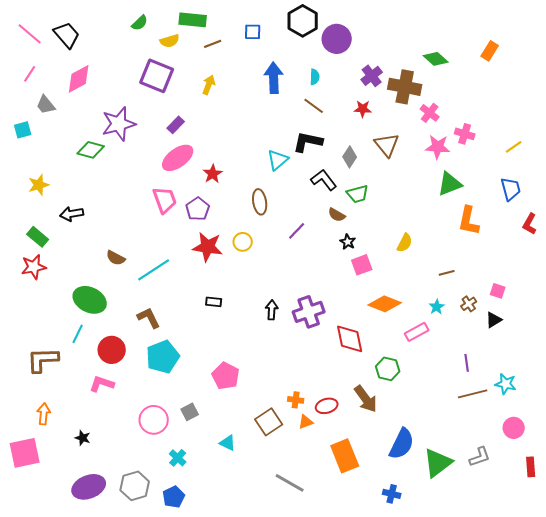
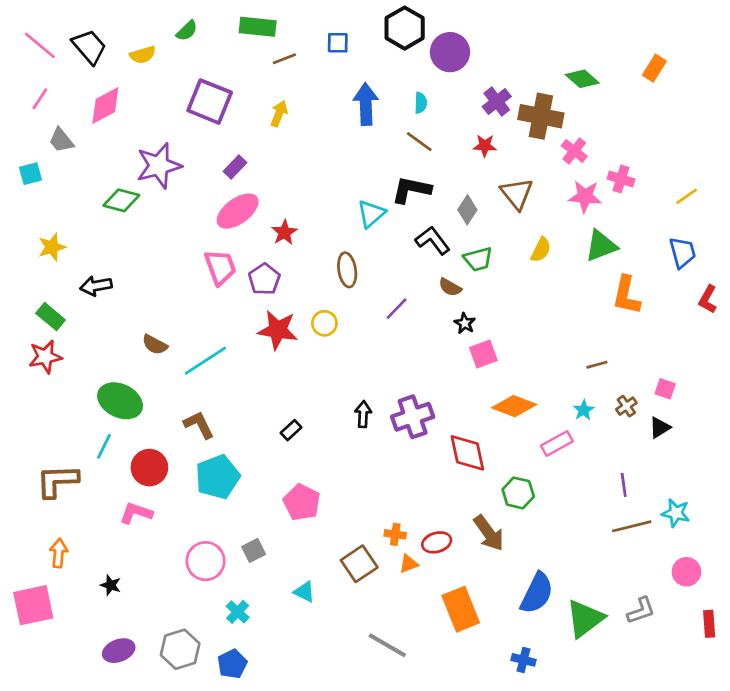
yellow semicircle: (170, 41) -> (143, 55), moved
yellow semicircle: (405, 243) -> (541, 250), moved
black rectangle: (214, 302) -> (291, 430), moved, turned -49
purple ellipse: (89, 487) -> (119, 651), size x0.7

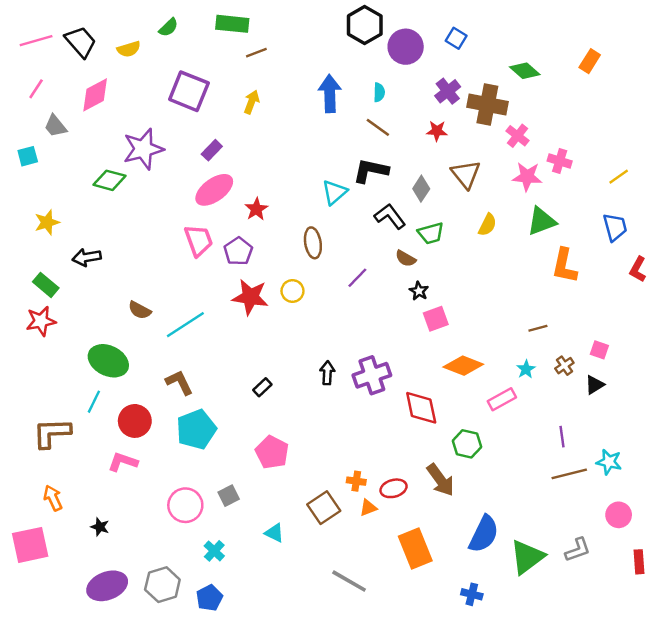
blue square: (338, 43) -> (456, 38), moved, turned 30
pink line: (40, 45) -> (36, 41), turned -56
orange arrow: (59, 553) -> (53, 498), turned -30
purple ellipse: (119, 651) -> (107, 586), size x1.4

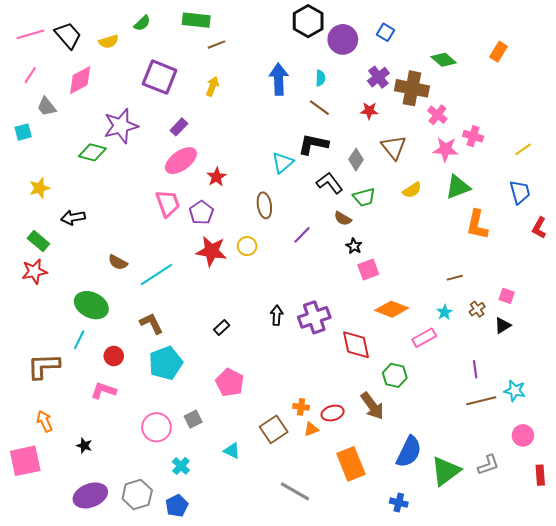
yellow semicircle: (487, 225) -> (412, 190), turned 30
red circle: (135, 421) -> (114, 356), size x0.7

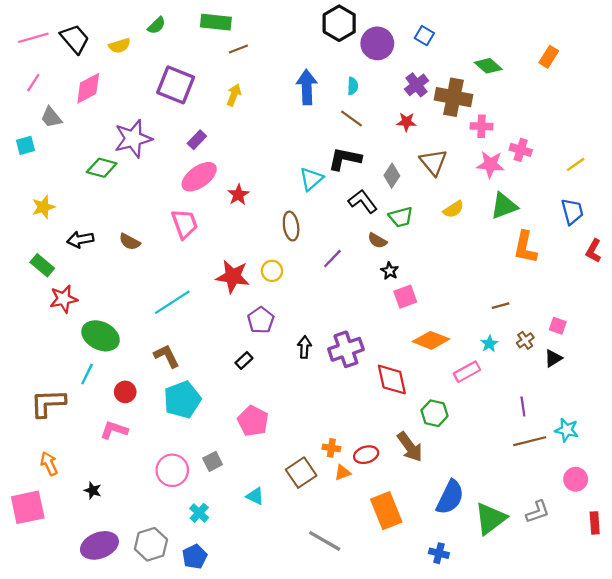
pink cross: (437, 115) -> (482, 126), turned -36
purple pentagon: (201, 212) -> (261, 320), moved
brown semicircle: (118, 262) -> (130, 242), moved
red star: (34, 272) -> (64, 299), moved

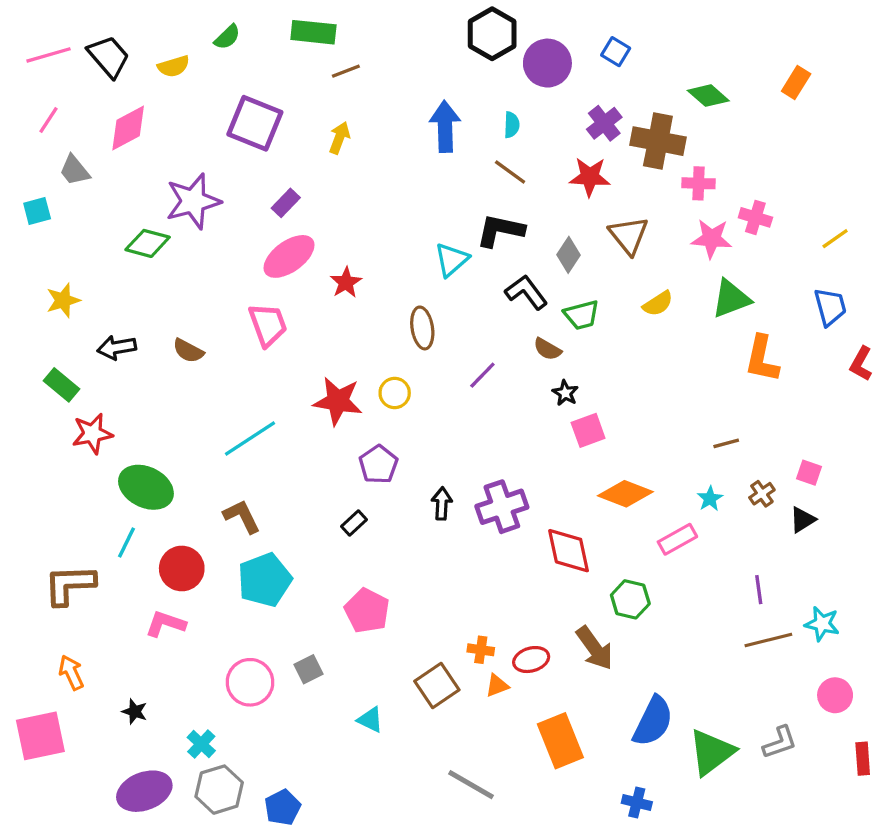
red star: (406, 122) -> (590, 177), size x1.4
red circle: (125, 392) -> (182, 568), size x1.4
cyan cross: (199, 513) -> (201, 744), moved

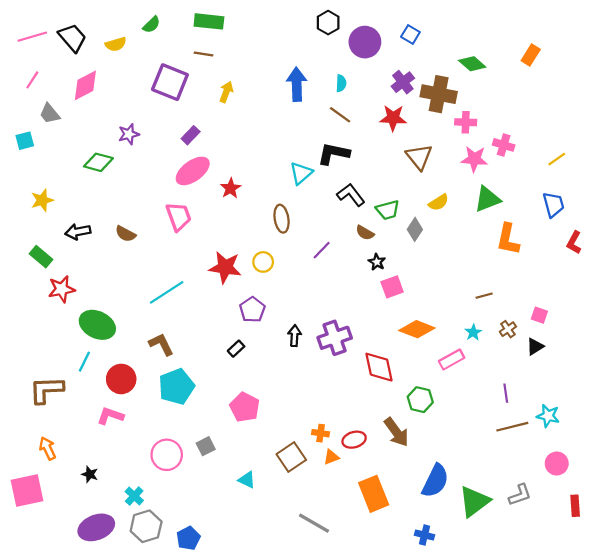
black hexagon: (492, 34) -> (328, 23), size x0.7
brown line: (346, 71) -> (204, 54), moved, turned 30
purple star: (193, 201) -> (129, 134), size x0.6
gray diamond: (569, 255) -> (415, 229), moved

